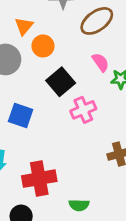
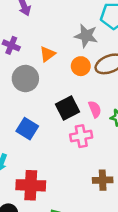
orange circle: (43, 46) -> (81, 66), moved
pink semicircle: (101, 62) -> (95, 109), moved

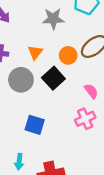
gray star: (86, 36) -> (53, 19), moved
black square: (68, 108) -> (53, 78), moved

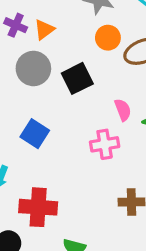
orange triangle: (35, 52) -> (44, 30), moved
orange circle: (68, 55) -> (108, 38), moved

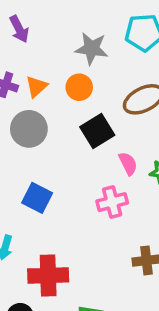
orange circle: (108, 38) -> (79, 87), moved
black square: (77, 78) -> (97, 131), moved

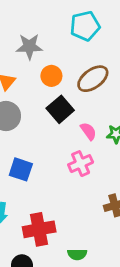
gray star: (92, 49) -> (29, 46), moved
orange circle: (79, 87) -> (51, 76), moved

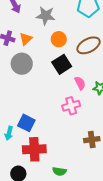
blue square: (21, 169) -> (26, 123), moved

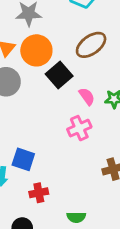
orange circle: (59, 39) -> (36, 50), moved, size x1.5
red cross: (34, 149) -> (39, 193), size x0.6

